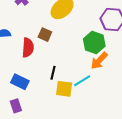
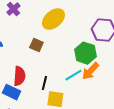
red semicircle: (28, 48) -> (19, 76), moved
cyan line: (82, 81) -> (73, 75), moved

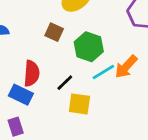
green hexagon: (85, 53) -> (89, 47), moved
black line: (44, 83) -> (65, 83), turned 32

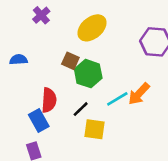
green hexagon: (89, 47) -> (88, 74), moved
blue rectangle: (21, 95) -> (39, 120), turned 35

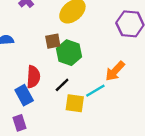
brown square: (70, 61) -> (53, 41), turned -35
cyan line: (117, 99) -> (95, 91), moved

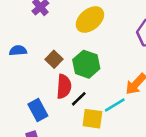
brown square: (53, 41) -> (54, 59), moved, turned -35
red semicircle: (33, 77) -> (64, 86), moved

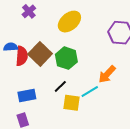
brown square: (54, 59) -> (40, 54), size x1.6
red semicircle: (64, 86) -> (22, 56), moved
blue rectangle: (38, 110) -> (27, 96), turned -72

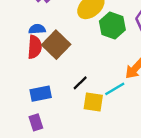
blue semicircle: (11, 47) -> (37, 29), moved
green hexagon: (66, 58) -> (112, 25), moved

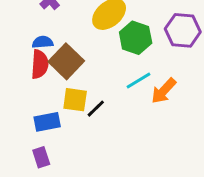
cyan line: (115, 89) -> (139, 81), moved
yellow square: (93, 102) -> (75, 100), moved

